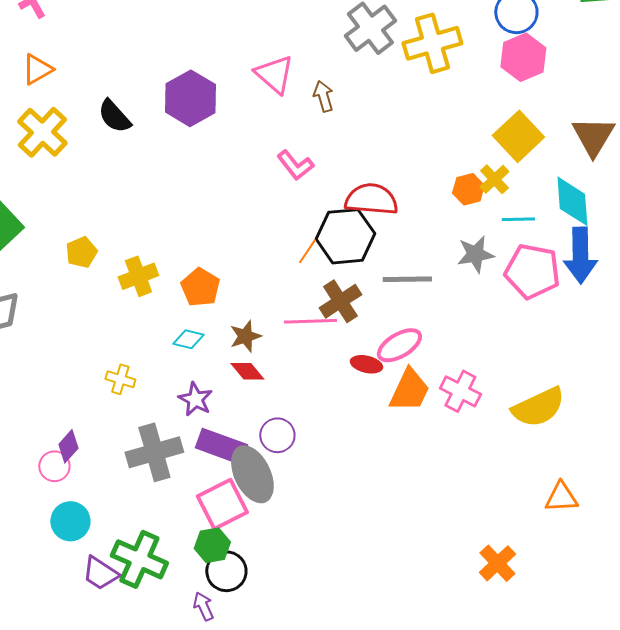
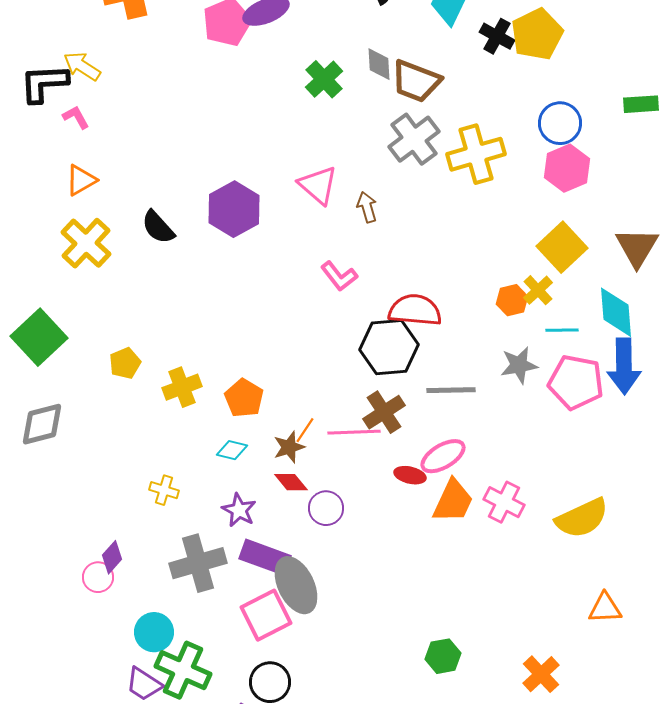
orange line: (307, 251) -> (305, 430), moved
purple circle: (277, 435) -> (326, 508), moved
cyan circle: (70, 521) -> (154, 632), moved
green hexagon: (212, 545) -> (443, 656), moved

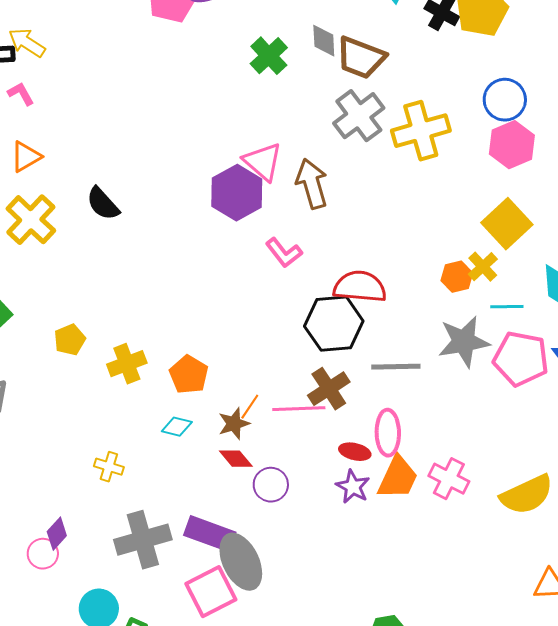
brown arrow: (367, 207) -> (312, 184), size x1.6
purple hexagon: (234, 209) -> (237, 193), moved
gray star: (519, 365) -> (464, 342), size x1.4
pink ellipse: (443, 456) -> (388, 433), turned -60
purple star: (239, 510) -> (353, 487), moved

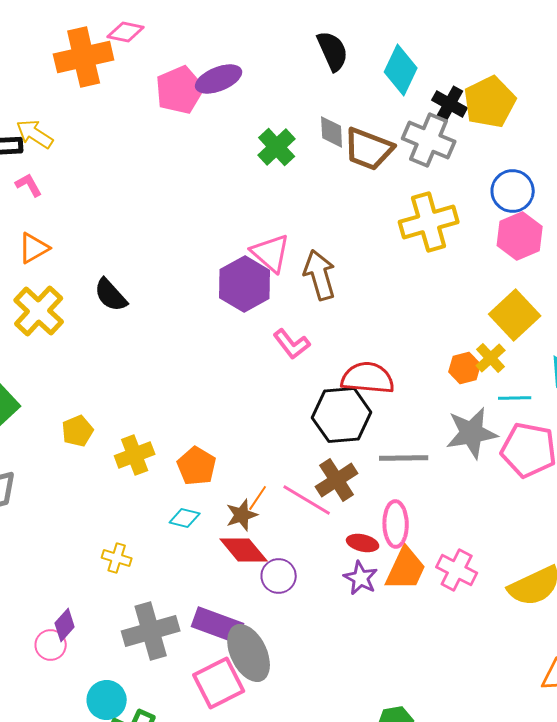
gray cross: (359, 116) -> (429, 140), moved, turned -30
pink line: (299, 409) -> (307, 500), turned 33
red diamond: (236, 459) -> (244, 550), size x1.4

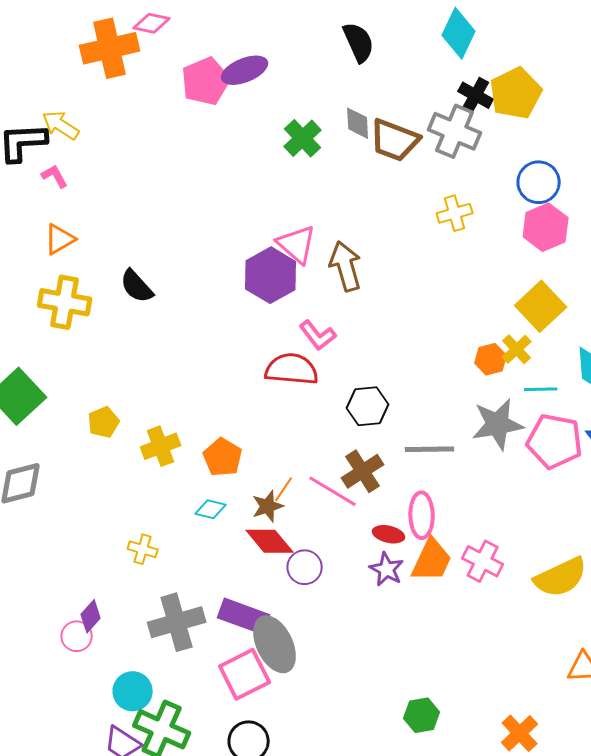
cyan diamond: (401, 70) -> (459, 33), moved
yellow cross: (429, 222) -> (455, 213), size x0.6
yellow cross: (39, 311) -> (65, 302), turned -33
red semicircle: (368, 378) -> (292, 369), moved
black hexagon: (342, 415) -> (368, 406), size x0.7

